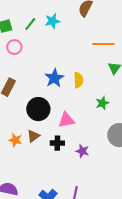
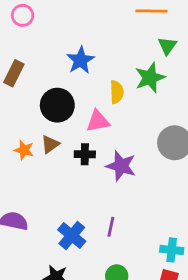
yellow semicircle: (78, 80) -> (117, 92), moved
green star: (102, 103) -> (150, 78), moved, size x1.5
purple star: (82, 151) -> (121, 166), size x1.5

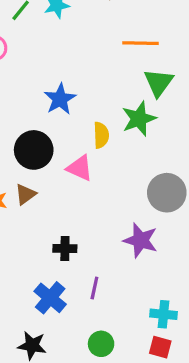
green triangle: (167, 46) -> (159, 83), size x1.4
pink triangle: (98, 121) -> (80, 168), turned 35
black cross: (85, 154) -> (65, 249), moved
purple star: (121, 166) -> (140, 240), moved

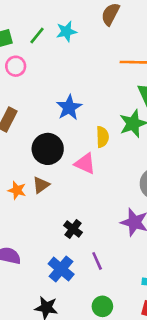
black cross: (65, 249) -> (73, 229), turned 36
purple line: (94, 288) -> (97, 261), turned -36

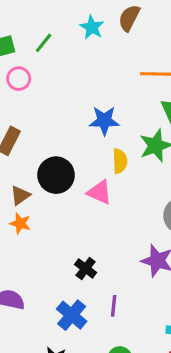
cyan star: (66, 31) -> (92, 27), moved, turned -30
blue star: (69, 108) -> (104, 121), moved, turned 30
brown triangle: (41, 185) -> (20, 195), moved
purple line: (97, 261) -> (114, 306), turned 30

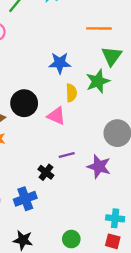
purple line: (114, 306) -> (67, 155), moved, turned 70
blue cross: (72, 315) -> (25, 199), moved, turned 30

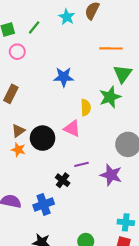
blue star: (60, 63) -> (64, 77), moved
black circle: (24, 103) -> (43, 138), moved

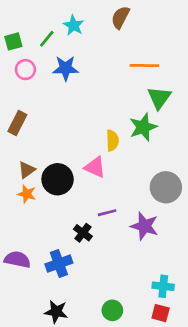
cyan star: (67, 17) -> (74, 25), moved
blue star: (64, 77) -> (66, 68), moved

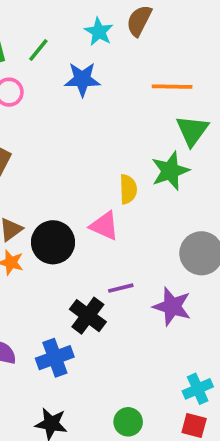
cyan star: (74, 25) -> (99, 32), moved
blue star: (66, 68) -> (82, 79), moved
black cross: (83, 233) -> (88, 316), size x1.4
cyan cross: (163, 286) -> (198, 389), turned -30

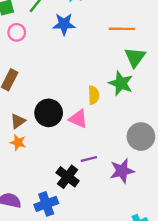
green star: (170, 171) -> (121, 83), turned -30
black circle: (53, 242) -> (49, 113), moved
purple star: (172, 306) -> (122, 171), turned -30

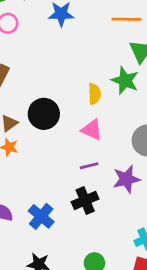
pink triangle: (78, 119) -> (92, 130), moved
black cross: (68, 177) -> (85, 200), moved, turned 30
blue cross: (46, 204) -> (41, 216), turned -30

